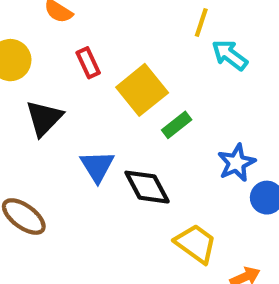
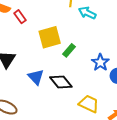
red rectangle: (88, 63) -> (20, 17), moved
yellow square: (142, 90) -> (50, 37), turned 35

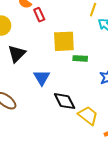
green rectangle: (69, 50) -> (80, 58), turned 40
black diamond: (61, 82) -> (65, 101), moved

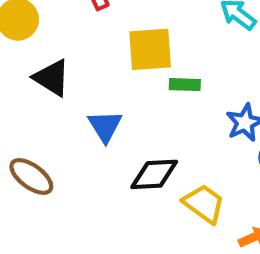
black triangle: (17, 54) -> (52, 78), turned -42
black diamond: (65, 101) -> (154, 174), turned -65

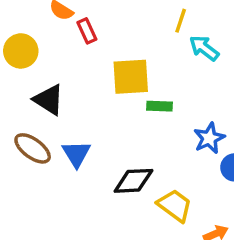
blue triangle: (105, 126) -> (76, 154), moved
brown ellipse: (31, 176) -> (33, 148), moved

